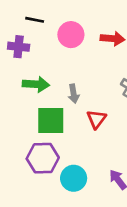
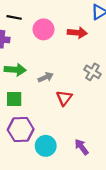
gray arrow: (74, 94) -> (46, 77), turned -104
green square: (51, 121) -> (14, 99), moved, size x0.7

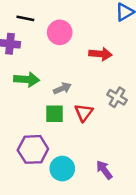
red arrow: (77, 33) -> (100, 54), moved
gray cross: (92, 72) -> (117, 97), moved
green square: (14, 99) -> (55, 114), moved

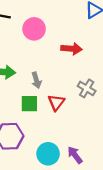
gray arrow: (62, 88) -> (36, 80), turned 98
cyan circle: (62, 169) -> (48, 154), moved

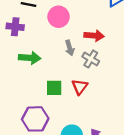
gray arrow: (36, 80) -> (70, 48), moved
gray cross: (87, 88) -> (91, 59), moved

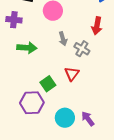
red arrow: (94, 36) -> (97, 26), moved, turned 96
green square: (54, 88) -> (48, 84), moved, turned -35

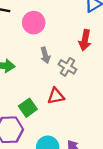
red triangle: (72, 74) -> (56, 96), turned 42

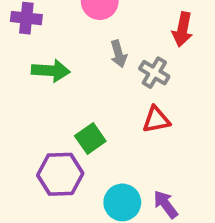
red triangle: (56, 96) -> (156, 120), moved

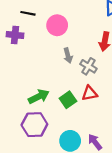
green arrow: (51, 71) -> (39, 97), moved, turned -30
green square: (90, 138) -> (68, 100), moved

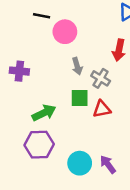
black line: (28, 13) -> (42, 16), moved
purple cross: (15, 35) -> (19, 71), moved
green square: (68, 100) -> (80, 98), moved, turned 35

